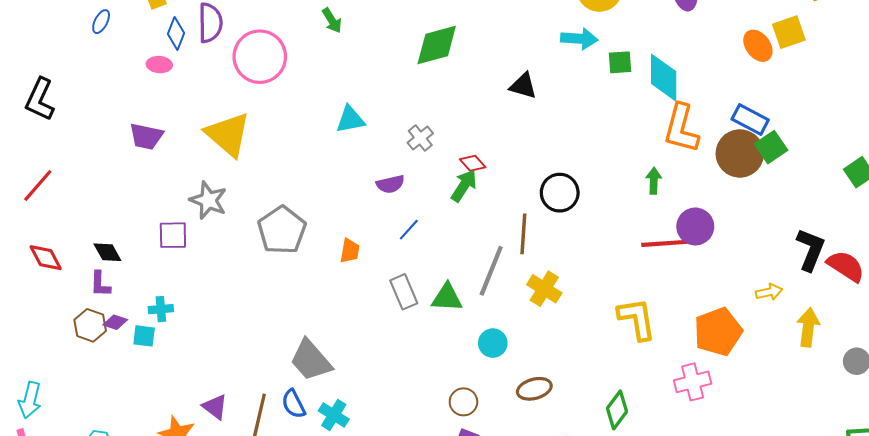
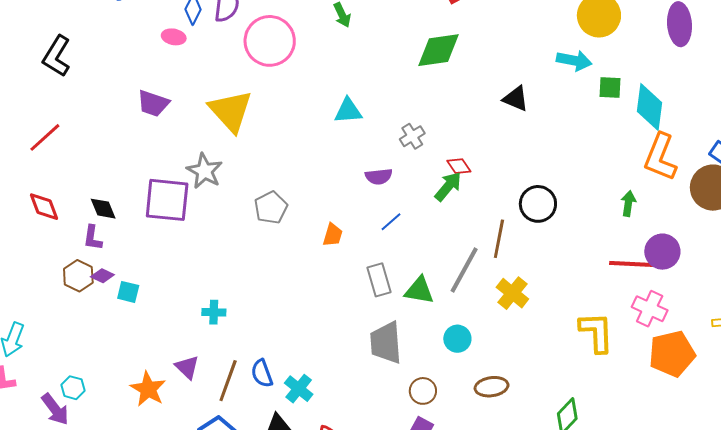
gray pentagon: (282, 230) -> (271, 208), size x0.7
purple square: (173, 235) -> (167, 200), size x1.6
cyan cross: (161, 309) -> (214, 312), moved
gray trapezoid: (311, 360) -> (386, 343), moved, turned 30
pink cross: (693, 382) -> (650, 309), moved, turned 32

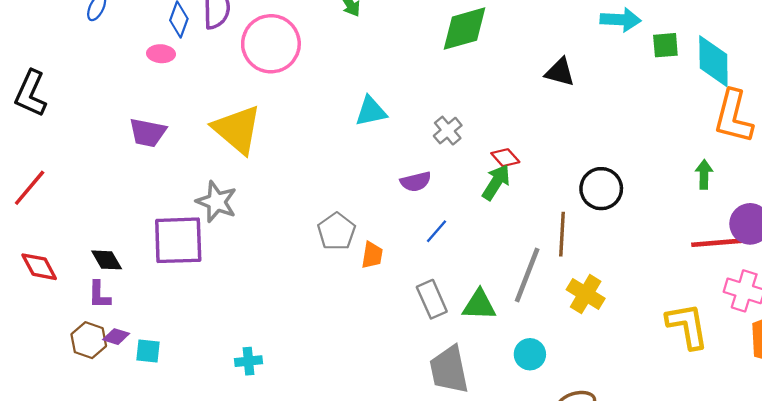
gray pentagon: (271, 208) -> (336, 231), moved

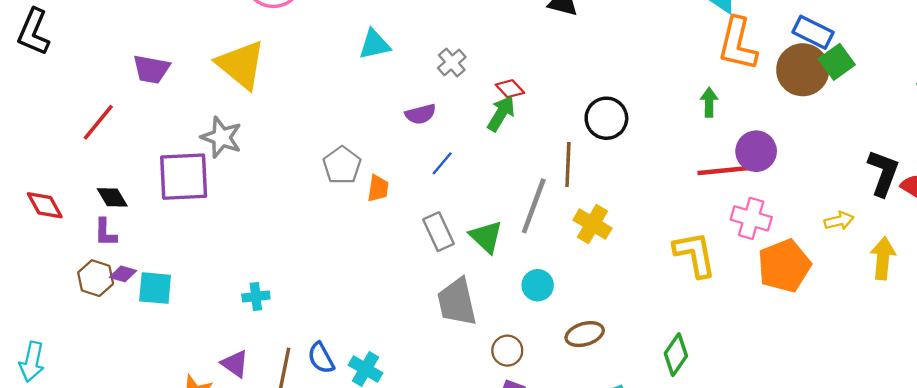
red line: (30, 188) -> (98, 122), moved
green triangle: (479, 305) -> (486, 237), turned 42
cyan square: (148, 351) -> (155, 288), size x1.4

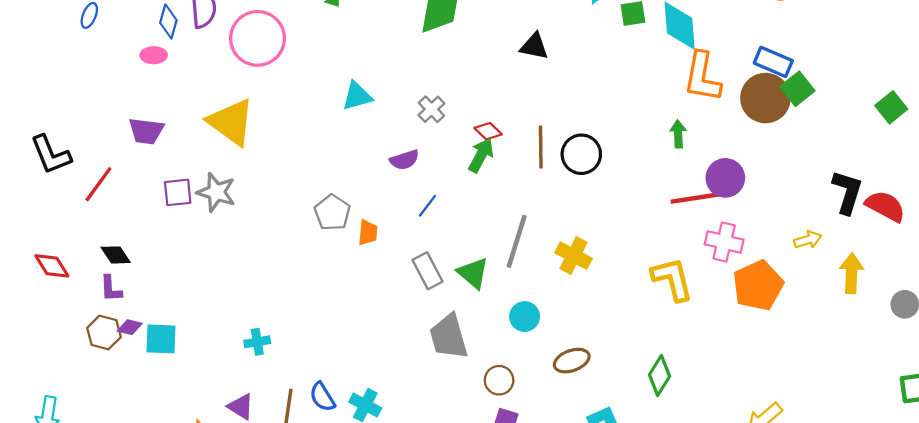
black L-shape: (34, 32) -> (51, 155), moved, turned -42
brown line: (568, 165) -> (541, 147), moved
purple square: (184, 177) -> (178, 192), moved, size x0.6

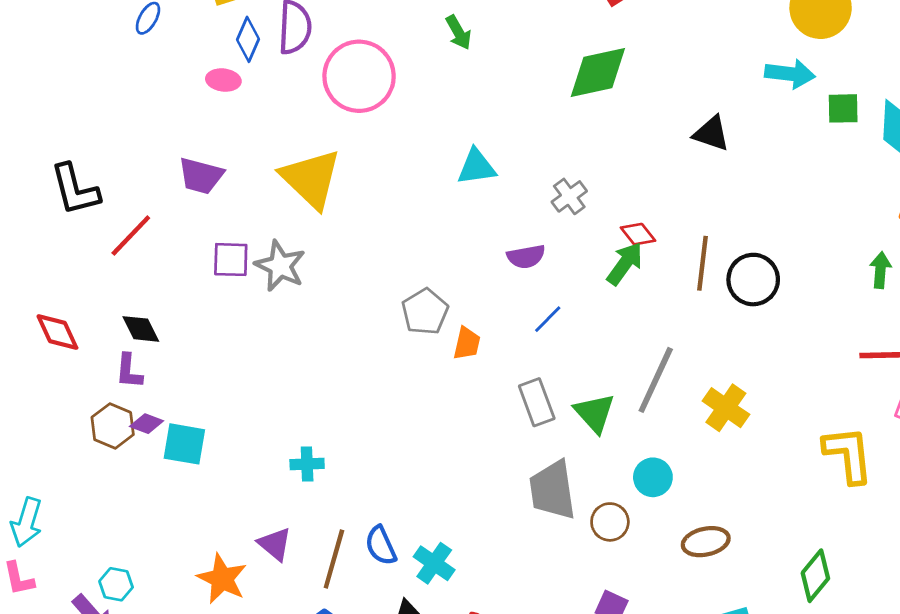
brown circle: (499, 380) -> (610, 522), moved

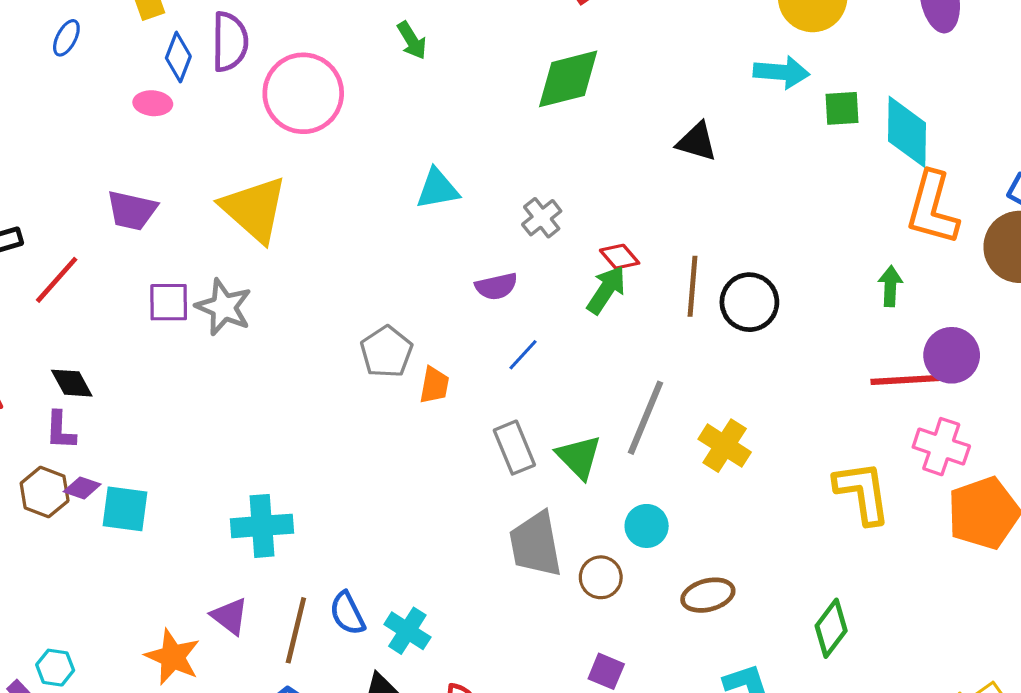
cyan cross: (307, 464) -> (262, 526), size x1.6

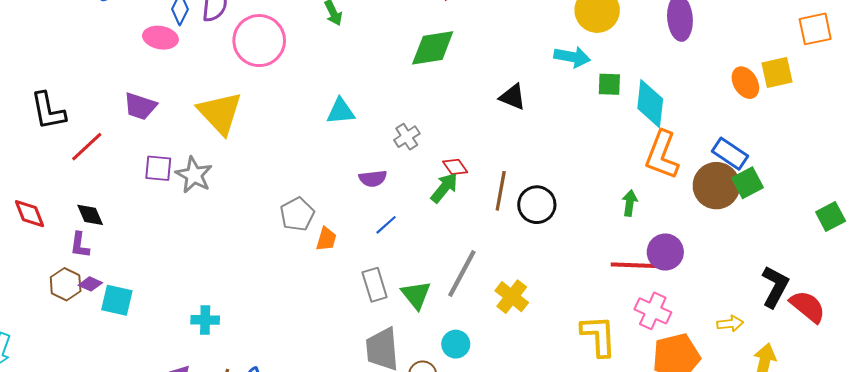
pink ellipse: (153, 103) -> (160, 38), size x1.4
cyan cross: (262, 526) -> (205, 320), size x0.7

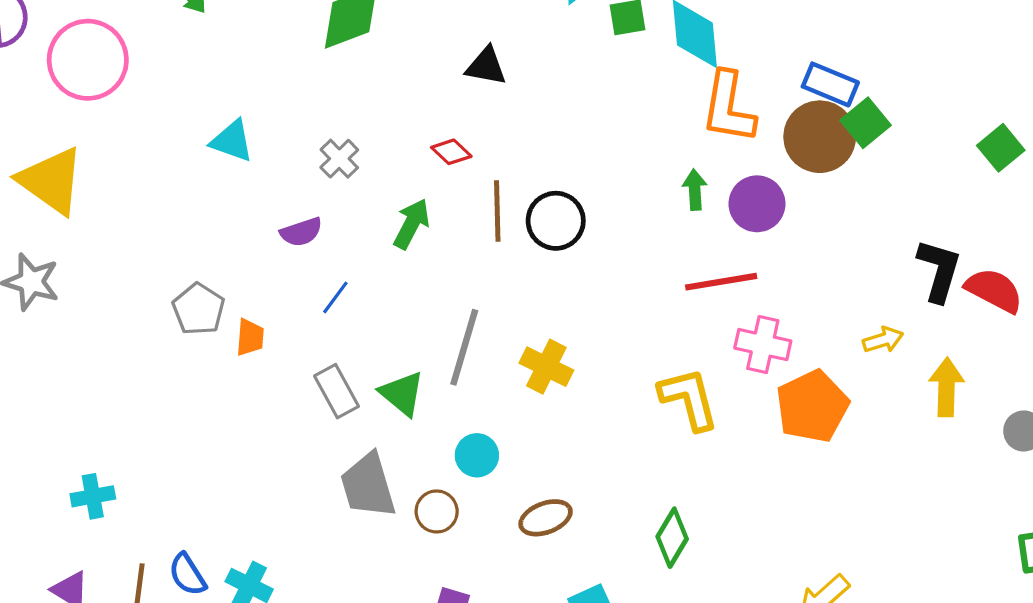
cyan triangle: (341, 111) -> (232, 141), turned 36
red diamond: (455, 167) -> (451, 152), moved
purple circle: (665, 252) -> (757, 204), moved

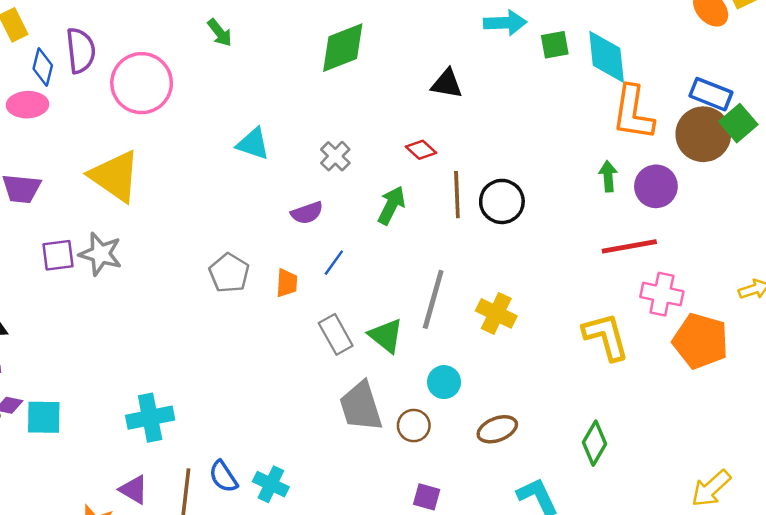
orange trapezoid: (250, 337) -> (287, 283), moved
orange pentagon: (812, 406) -> (700, 341), turned -30
cyan cross: (93, 496) -> (150, 418), size x1.4

